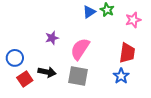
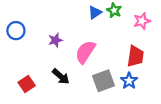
blue circle: (15, 58) -> (16, 31), moved
black arrow: (47, 72) -> (61, 76), moved, turned 30
gray square: (78, 76) -> (103, 81), moved, turned -30

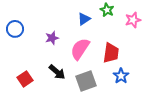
blue triangle: (95, 12) -> (84, 19), moved
red trapezoid: (135, 56) -> (111, 53), moved
gray square: (103, 81) -> (86, 81), moved

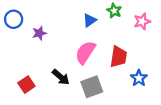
blue circle: (15, 29) -> (14, 19), moved
purple star: (52, 38) -> (39, 33), moved
blue star: (121, 76) -> (139, 78), moved

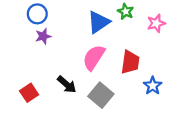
blue circle: (14, 19) -> (37, 14), moved
blue triangle: (90, 20) -> (99, 22), size x1.5
gray square: (92, 87) -> (101, 95), turned -30

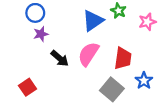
black arrow: (67, 85) -> (60, 58), moved
gray square: (101, 95) -> (112, 89), moved

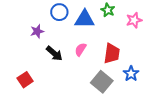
blue circle: (35, 13) -> (59, 12), moved
blue triangle: (93, 21) -> (85, 19), turned 35
pink semicircle: (88, 54) -> (81, 49), size x0.6

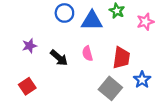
purple star: (37, 31) -> (29, 46), moved
pink semicircle: (81, 49) -> (87, 53), turned -48

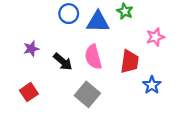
pink star: (145, 22) -> (155, 37), moved
pink semicircle: (87, 53) -> (93, 57), size x1.5
gray square: (110, 88) -> (87, 94), moved

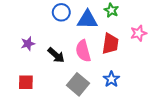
red trapezoid: (130, 62) -> (110, 44), moved
blue star: (152, 85) -> (111, 79), moved
red square: (29, 92) -> (26, 82), turned 35

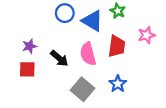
blue triangle: (87, 20) -> (92, 21), turned 30
red square: (26, 82) -> (27, 69), moved

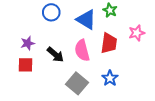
blue circle: (65, 13) -> (51, 12), moved

